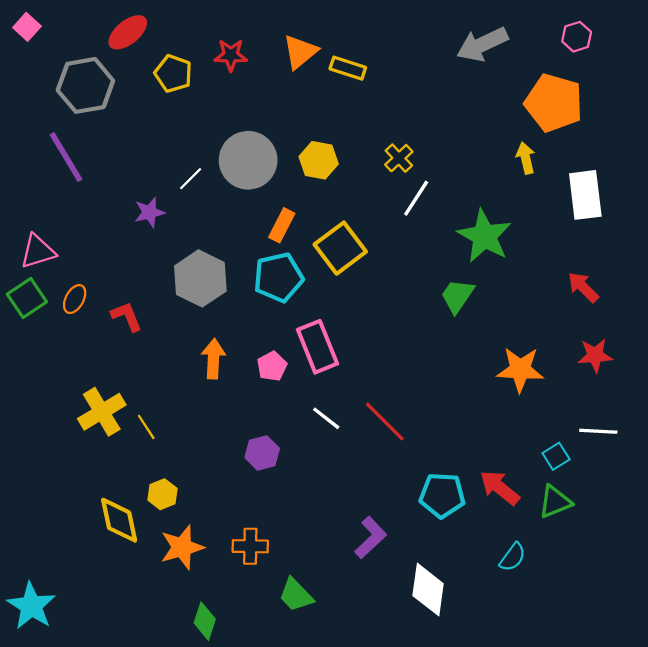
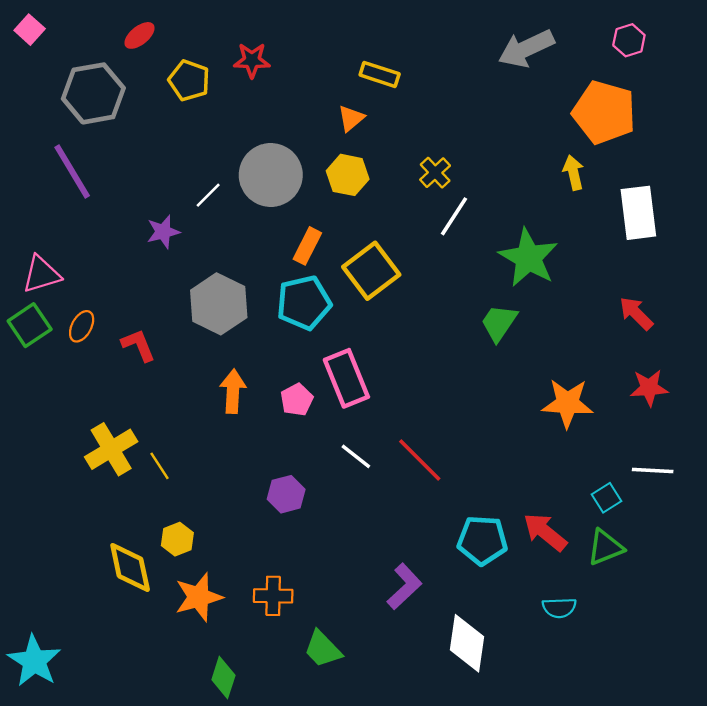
red ellipse: (128, 32) -> (140, 35), size x0.7
orange triangle: (300, 52) -> (351, 118), moved, size x0.7
cyan semicircle: (513, 557) -> (559, 608), turned 52

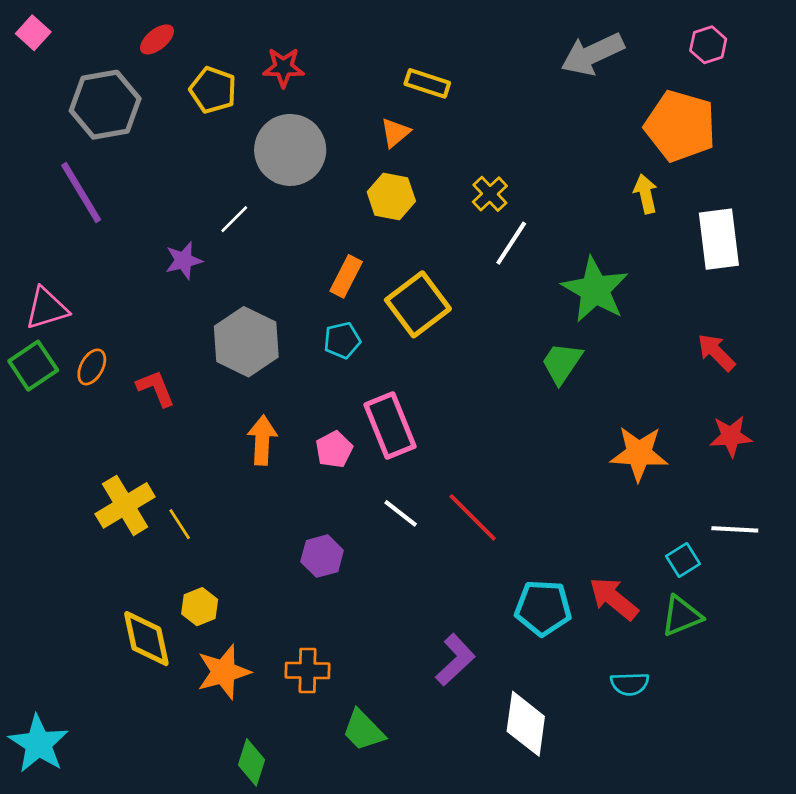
gray circle: (271, 175) -> (290, 150), moved
cyan pentagon: (304, 303) -> (342, 340), size x0.6

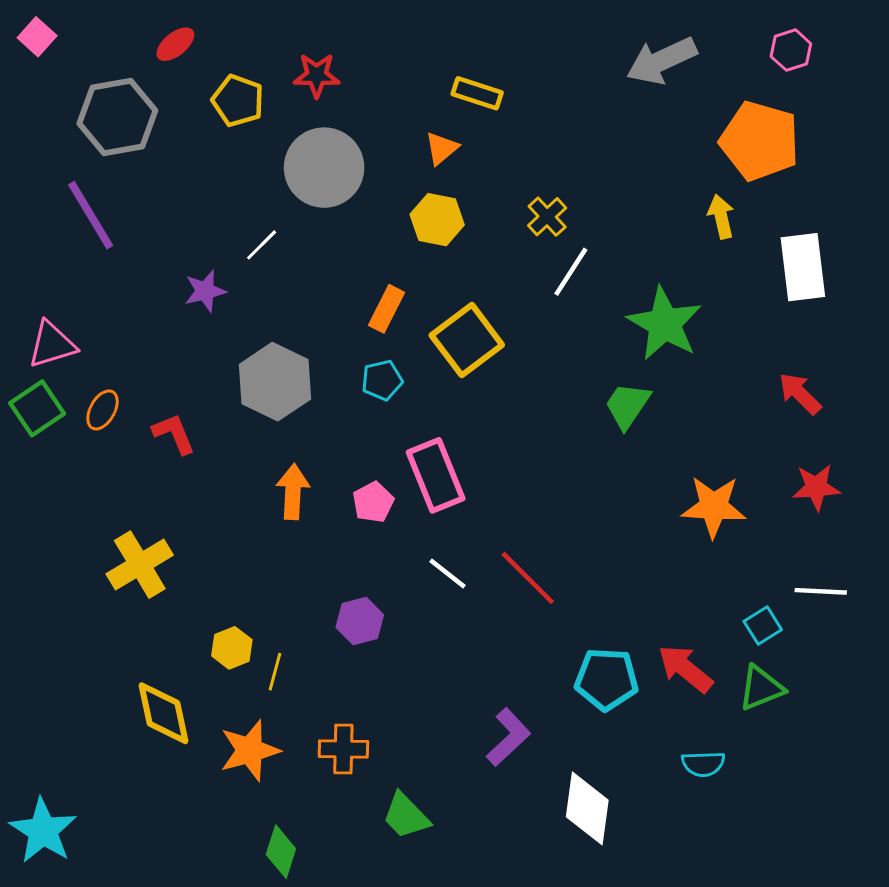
yellow line: (180, 524) -> (275, 672), moved, turned 48
yellow hexagon: (200, 607) -> (232, 648), moved

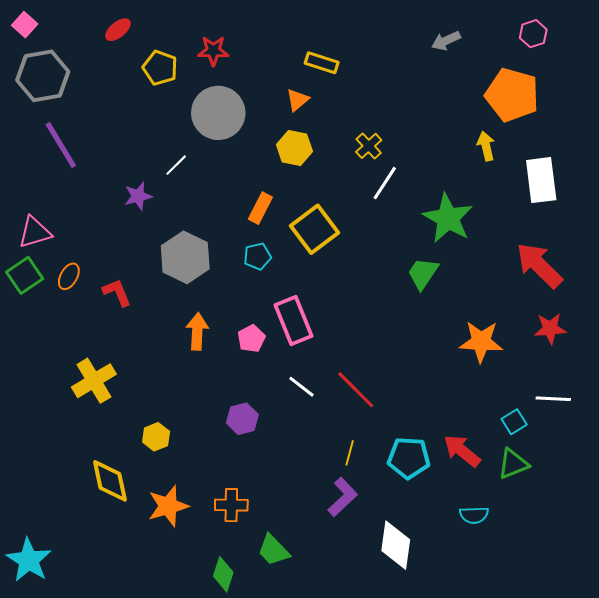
gray arrow: (662, 61) -> (446, 41), size x0.6
gray hexagon: (117, 117) -> (43, 76), moved
red arrow: (800, 394) -> (539, 265), size x1.6
yellow line: (275, 672) -> (350, 453), moved
green diamond: (281, 852) -> (223, 574), moved

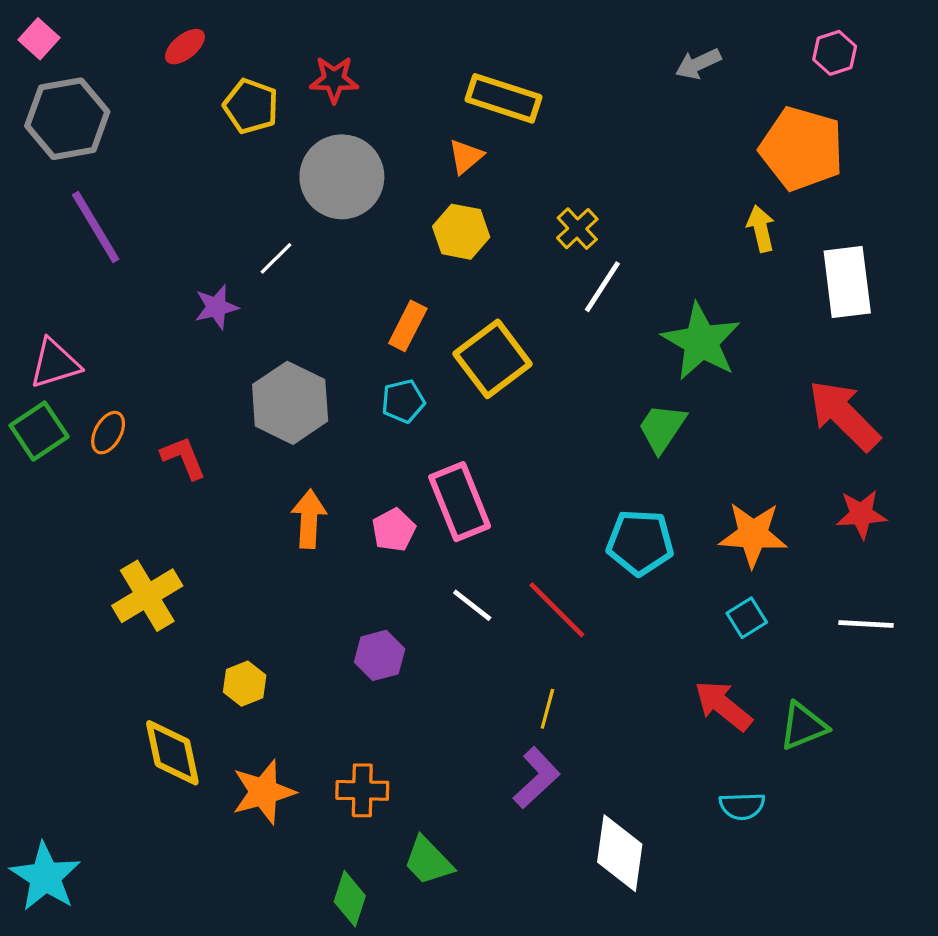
yellow rectangle: (322, 63) -> (504, 98), size x1.4
cyan square: (514, 422) -> (747, 618), moved
cyan pentagon: (409, 458) -> (640, 542), moved

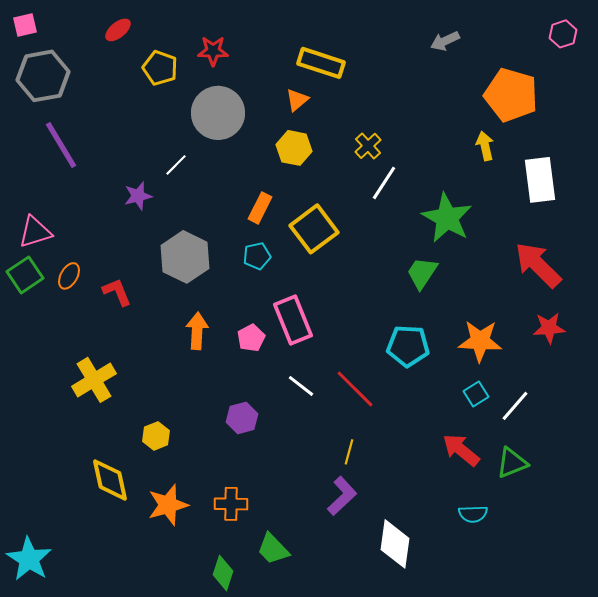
pink square: (39, 39) -> (25, 25), turned 35
pink hexagon: (835, 53) -> (563, 34), moved
white line: (866, 624) -> (515, 406), moved, turned -52

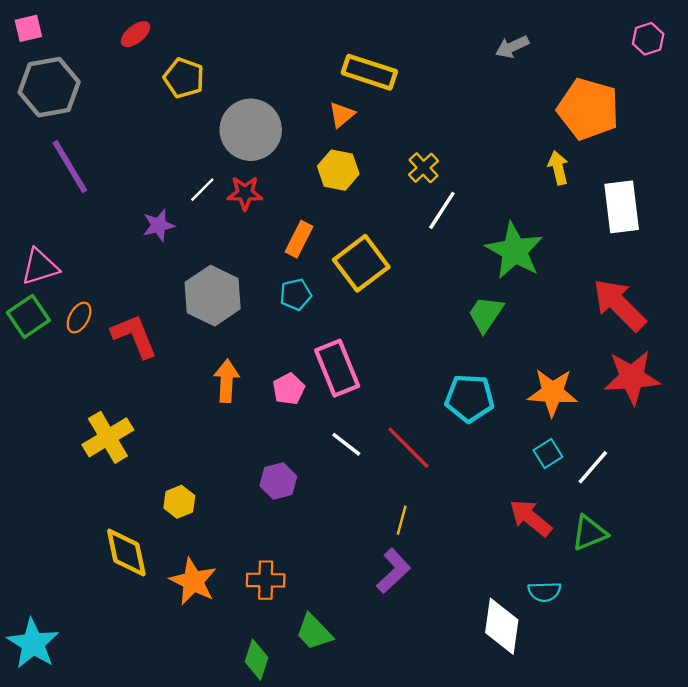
red star: (213, 51) -> (245, 193), moved
red L-shape: (117, 292) -> (134, 336), size x1.4
red star: (549, 328) -> (632, 377), size x1.5
orange star: (168, 505) -> (193, 581), turned -30
white diamond: (395, 544) -> (502, 626), moved

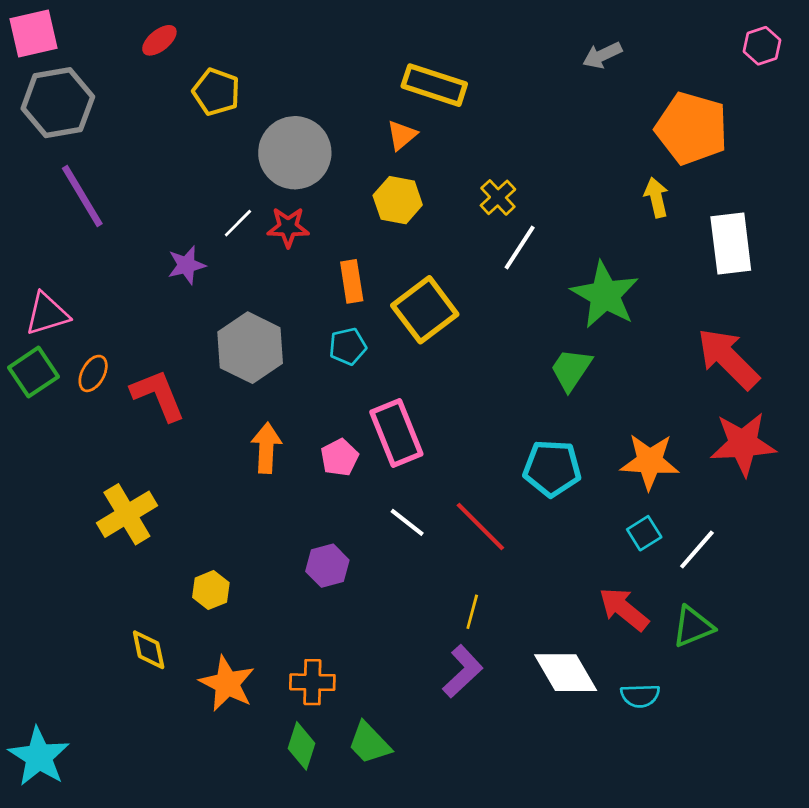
pink square: (28, 28) -> (33, 34), size x1.5
orange rectangle: (299, 239) -> (352, 281), turned -36
yellow diamond: (126, 552) -> (149, 650), size x0.7
white diamond: (502, 626) -> (566, 673), moved, turned -38
green diamond: (256, 660) -> (302, 746), moved

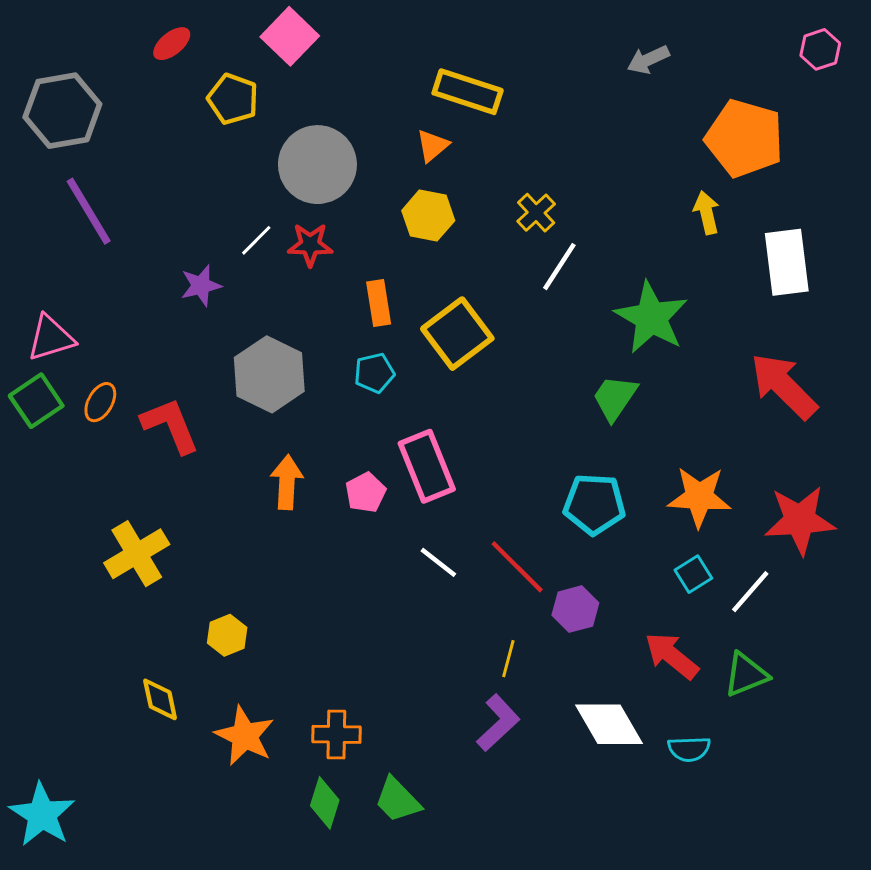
pink square: (33, 34) -> (290, 36), moved, turned -33
red star: (743, 444) -> (800, 520), moved
purple hexagon: (327, 566) -> (575, 609), moved

